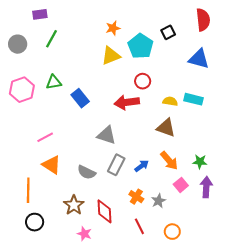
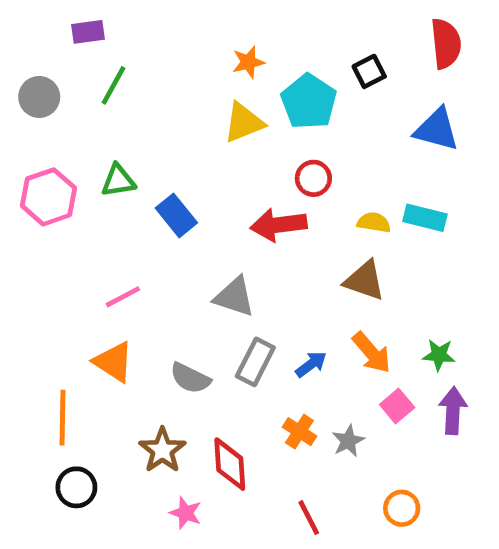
pink line: (45, 137) -> (123, 297), moved
red line: (139, 226) -> (309, 518), moved
orange circle: (172, 232) -> (402, 508), moved

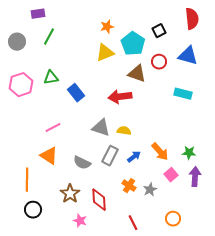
red circle: (313, 178) -> (159, 62), moved
yellow semicircle: (374, 222) -> (124, 131), moved
brown triangle: (365, 281) -> (137, 74), moved

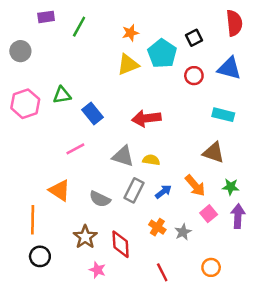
green line: (49, 37) -> (79, 27), moved
brown triangle: (137, 74) -> (213, 153), moved
pink line: (53, 128) -> (75, 149), moved

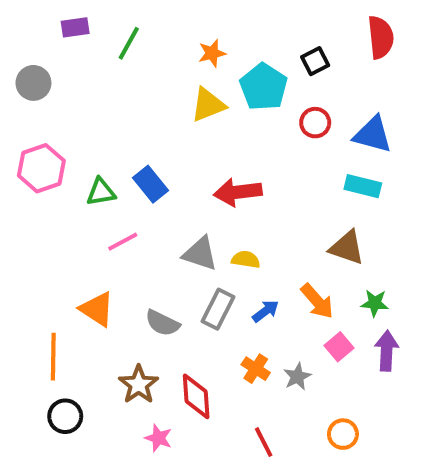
blue triangle: (229, 68) -> (373, 135), moved
green triangle: (62, 95) -> (101, 192), moved

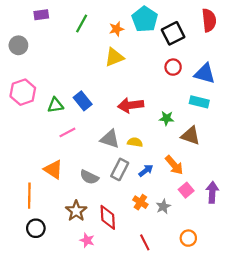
green line: (129, 43) -> (82, 24), moved
black square: (315, 61) -> (173, 33), size x1.5
cyan pentagon: (264, 87) -> (145, 19), moved
green star: (375, 303) -> (167, 118), moved

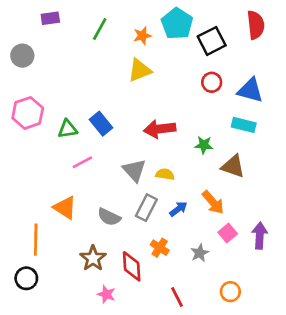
gray triangle: (110, 139) -> (134, 170), turned 30
orange cross: (140, 202) -> (160, 248), moved
black circle: (36, 228) -> (26, 278), moved

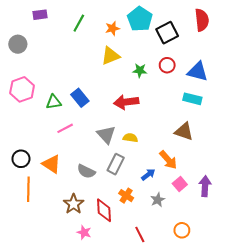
green star: (204, 145) -> (140, 70), moved
blue arrow: (178, 209) -> (148, 175), moved
black circle: (26, 278) -> (21, 159), moved

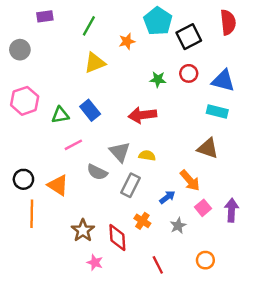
orange star: (112, 28) -> (127, 41), moved
yellow triangle: (110, 56) -> (95, 63), moved
gray semicircle: (86, 171) -> (97, 172), moved

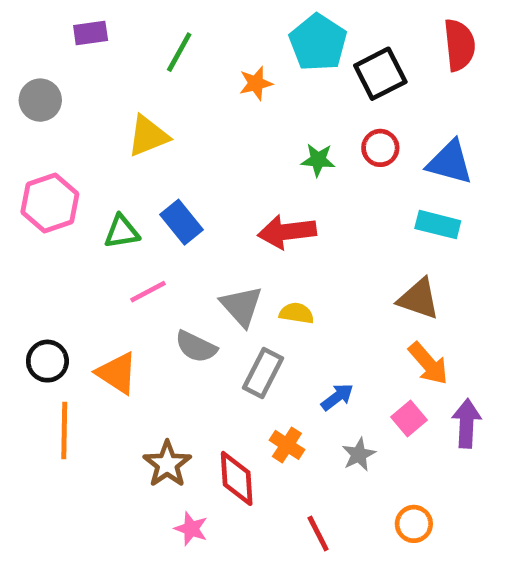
yellow triangle: (95, 63) -> (148, 136), moved
orange arrow: (190, 180) -> (428, 363), moved

